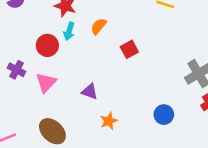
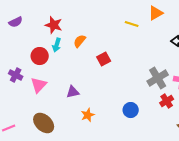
purple triangle: (90, 92) -> (73, 92), turned -32

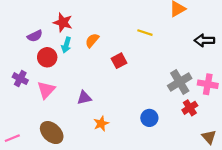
purple semicircle: (16, 22) -> (35, 36), moved
yellow line: (132, 24) -> (145, 33), moved

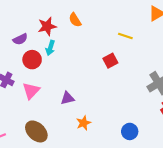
red star: (63, 22) -> (47, 26), turned -30
orange semicircle: (92, 40) -> (75, 20), moved, turned -72
red square: (119, 61) -> (110, 61), moved
blue circle: (149, 118) -> (130, 131), moved

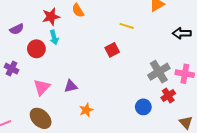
purple semicircle: (20, 39) -> (17, 29), moved
cyan arrow: (50, 48) -> (54, 37), turned -32
pink triangle: (31, 91) -> (42, 87), moved
blue circle: (130, 131) -> (143, 107), moved

